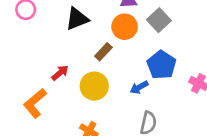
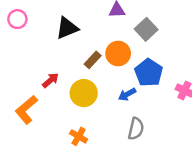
orange circle: (125, 27) -> (118, 54), moved

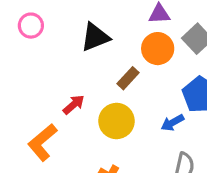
orange circle: (118, 54) -> (158, 49), moved

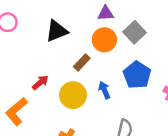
blue arrow: (172, 123) -> (104, 90), moved, turned 96

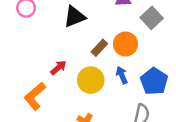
orange circle: (104, 40) -> (126, 44), moved
blue pentagon: (137, 75) -> (154, 81), moved

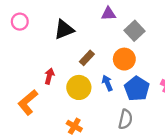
orange circle: (126, 44) -> (124, 59), moved
red arrow: (58, 68) -> (49, 76), turned -35

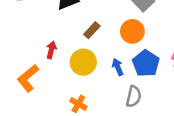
blue arrow: (107, 83) -> (118, 67), moved

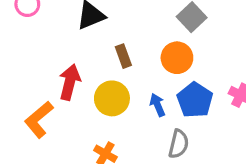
brown rectangle: (92, 30) -> (123, 56), turned -63
red arrow: (51, 50) -> (70, 82), size x1.5

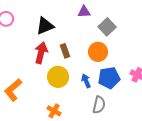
red arrow: (70, 82) -> (41, 53), moved
blue pentagon: (195, 100) -> (109, 78), turned 30

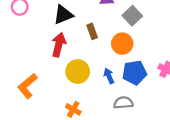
brown rectangle: (65, 51) -> (92, 31), moved
gray semicircle: (99, 105) -> (123, 103), turned -108

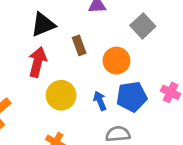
gray square: (132, 16) -> (143, 26), moved

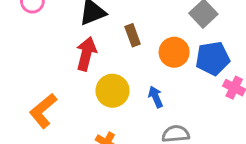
blue pentagon: (132, 97) -> (213, 58), moved

